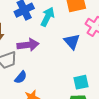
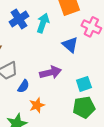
purple arrow: (28, 45) -> (51, 72), moved

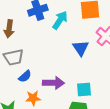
purple arrow: (51, 72) -> (53, 83), moved

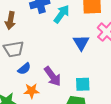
purple arrow: (53, 83) -> (53, 76), turned 50

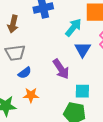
cyan arrow: (62, 14) -> (73, 28), moved
purple arrow: (53, 76) -> (61, 69), moved

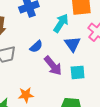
blue semicircle: (25, 73) -> (36, 47), moved
cyan square: (82, 91) -> (78, 72), moved

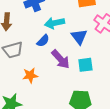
cyan arrow: (61, 23) -> (55, 23), moved, turned -132
orange star: (26, 95) -> (30, 75), moved

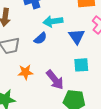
purple arrow: (61, 59) -> (55, 80), moved

